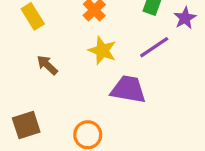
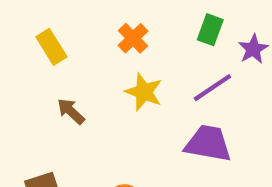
purple trapezoid: (128, 89) -> (208, 143), moved

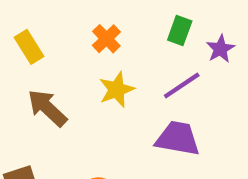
yellow star: (144, 92) -> (117, 90), turned 30
brown arrow: (71, 111) -> (47, 108), size x1.5

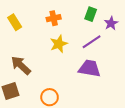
orange cross: (106, 39) -> (54, 18), turned 32
brown arrow: (47, 108) -> (21, 65), moved

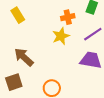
orange cross: (54, 18) -> (68, 17), moved

